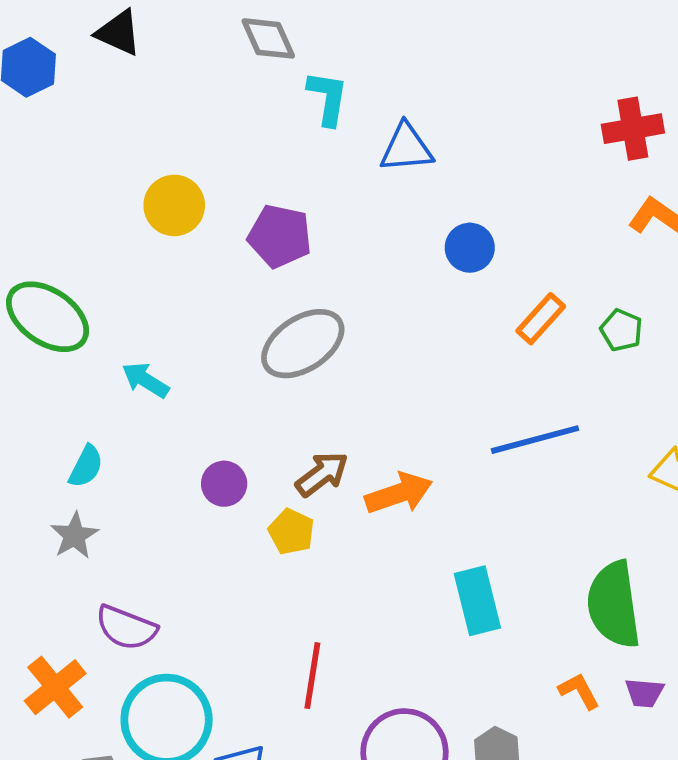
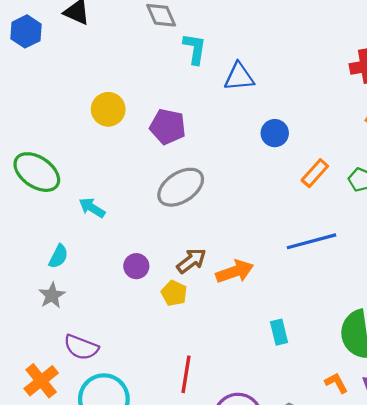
cyan rectangle: (477, 601) -> (279, 332), size x0.7

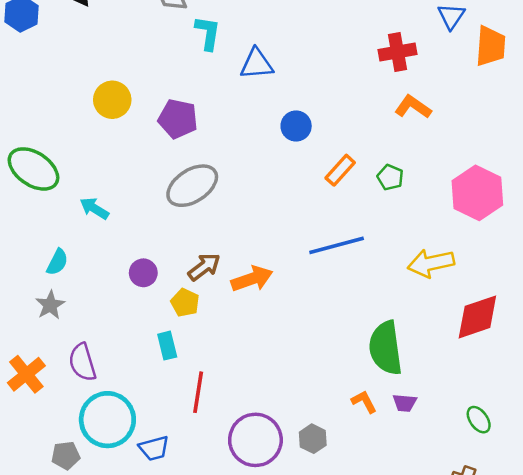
cyan rectangle: (279, 332) -> (167, 346), moved
purple semicircle: (81, 347) -> (82, 362), turned 52
orange cross: (41, 381) -> (26, 374), moved

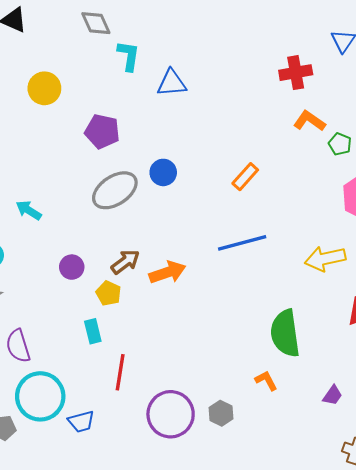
yellow circle: (112, 100) -> (44, 88), moved
blue circle: (296, 126) -> (163, 172), moved
green pentagon: (390, 177) -> (340, 144), moved
purple trapezoid: (405, 403) -> (332, 395), moved, turned -60

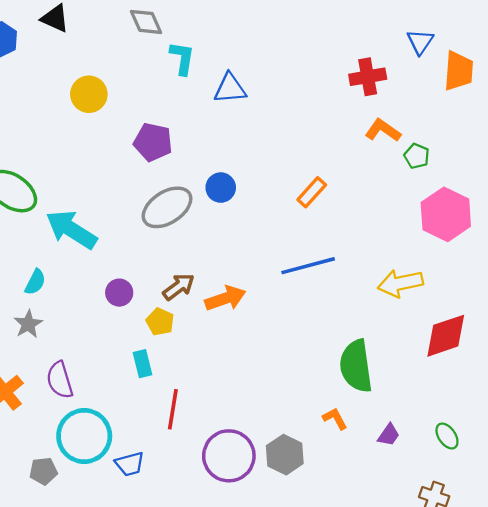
cyan arrow: (29, 210) -> (71, 230), size x1.8
purple trapezoid: (332, 395) -> (389, 435), moved
gray hexagon: (221, 413) -> (285, 455), size x1.4

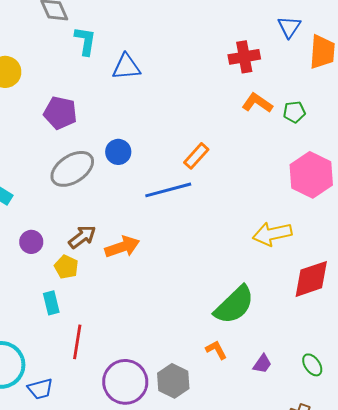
green pentagon: (417, 156) -> (294, 112), moved, turned -30
blue line: (308, 266) -> (168, 190), moved
green semicircle: (356, 366) -> (234, 305), turned -126

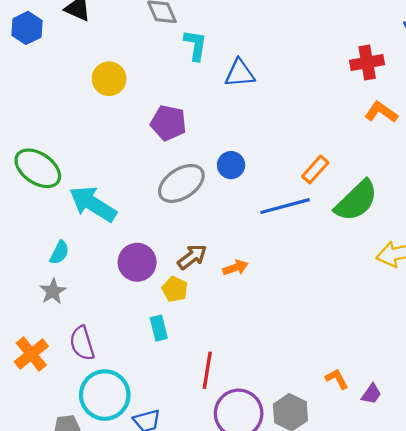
purple circle: (31, 242) -> (137, 262), size x1.5
orange arrow: (122, 247) -> (235, 268), size x0.7
green semicircle: (234, 305) -> (356, 201), moved
red line: (77, 342) -> (207, 370), moved
purple trapezoid: (262, 364) -> (371, 394), moved

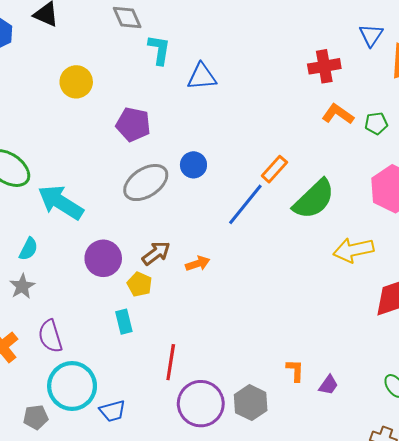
blue line: (285, 206) -> (245, 204), turned -36
orange L-shape: (337, 379) -> (295, 370), turned 30

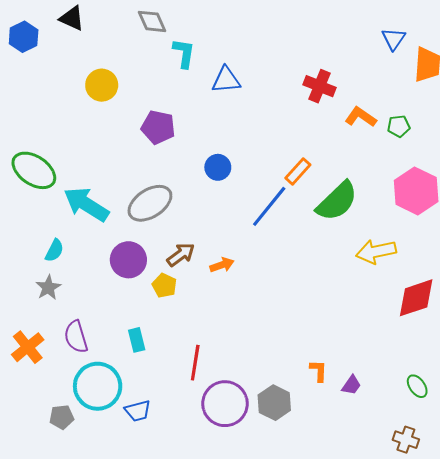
red cross: (324, 66) -> (320, 86), moved, turned 32
gray ellipse: (146, 183) -> (150, 203), moved
cyan rectangle: (124, 322) -> (137, 340), moved

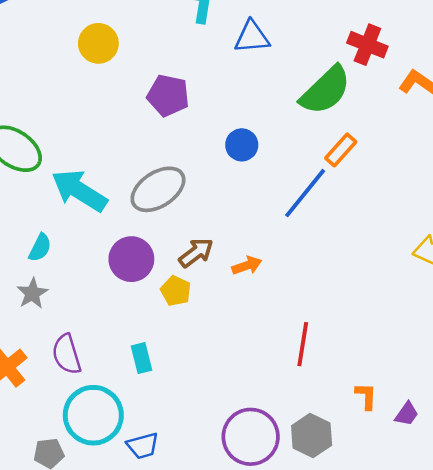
green semicircle: (337, 201) -> (326, 90), moved
red line: (195, 363) -> (303, 344), moved

